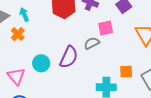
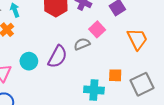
pink square: (106, 28) -> (97, 29), turned -35

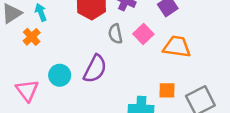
orange trapezoid: (137, 39) -> (177, 47), moved, turned -55
gray semicircle: (82, 44) -> (115, 34), moved, turned -77

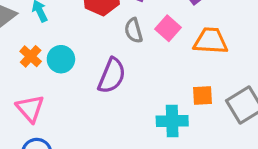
orange cross: (32, 37) -> (31, 56), moved
cyan circle: (60, 75) -> (61, 59), moved

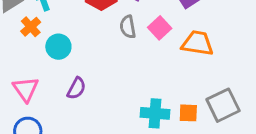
orange cross: (31, 56) -> (31, 27), moved
purple semicircle: (112, 76) -> (76, 88), moved, size x0.7
orange square: (202, 95) -> (188, 113), moved

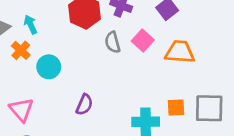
purple semicircle: (76, 88) -> (84, 105), moved
gray square: (223, 105) -> (209, 108), turned 32
orange square: (188, 113) -> (176, 108), moved

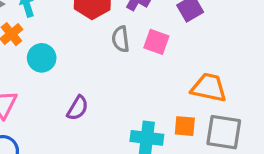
pink square: (143, 41) -> (156, 42), turned -30
orange trapezoid: (180, 52) -> (209, 88), moved

